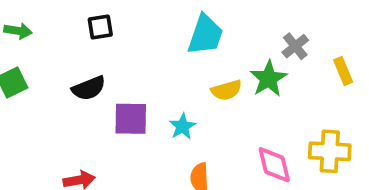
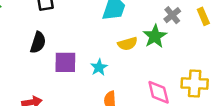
yellow rectangle: (343, 71) -> (203, 16), moved
black semicircle: (89, 88) -> (38, 42), turned -50

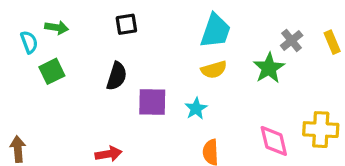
yellow semicircle: (128, 44) -> (214, 70), moved

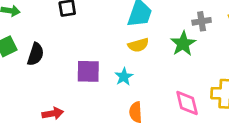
gray cross: (292, 40) -> (202, 21), turned 30
black semicircle: (117, 76) -> (36, 54), moved

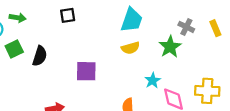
gray cross: (202, 21) -> (186, 27), turned 35
cyan star: (124, 77) -> (153, 80), moved

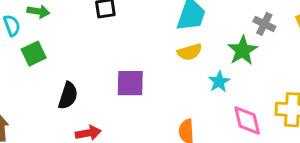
black semicircle: (40, 56) -> (68, 96), moved
cyan star: (153, 80) -> (219, 82), moved

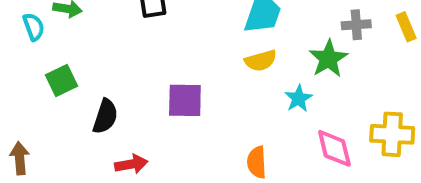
gray cross: (264, 24) -> (356, 25), turned -30
green square: (34, 54) -> (61, 81), moved

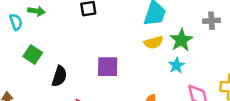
green star: (328, 59) -> (181, 40), moved
green square: (61, 81) -> (33, 54), turned -30

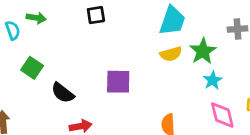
cyan star: (176, 65) -> (213, 80), moved
black semicircle: (59, 76) -> (63, 93), turned 110

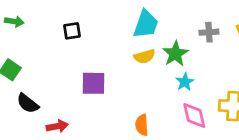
black square: (96, 15) -> (72, 31), moved
black semicircle: (63, 93) -> (28, 103), moved

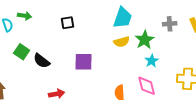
black semicircle: (28, 103) -> (42, 61), moved
pink diamond: (194, 115) -> (147, 86), moved

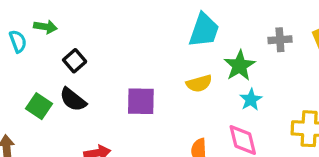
black square: (68, 23) -> (75, 61), moved, turned -32
yellow semicircle: (122, 42) -> (199, 83), moved
green square: (22, 52) -> (39, 106), moved

